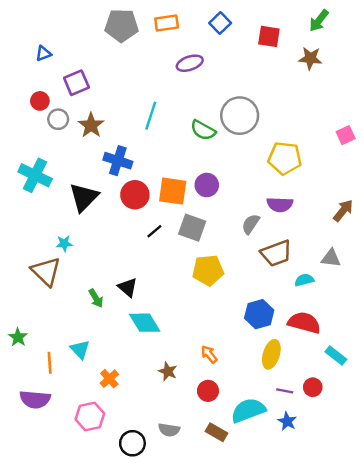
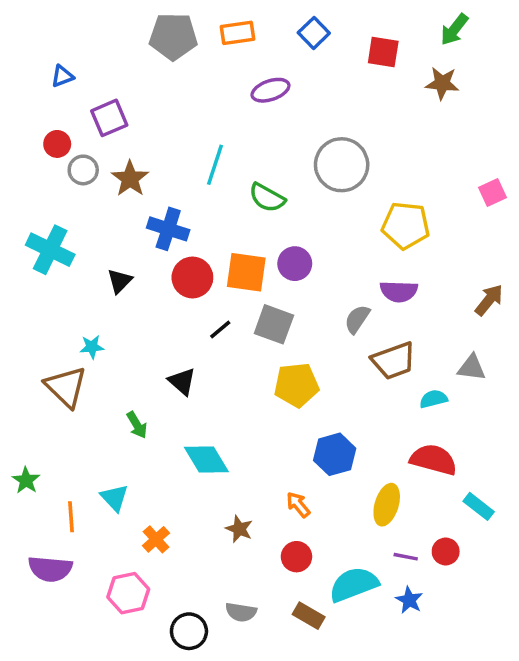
green semicircle: (203, 130) -> (267, 198), moved
black triangle: (84, 197) -> (120, 281), size x0.6
black triangle: (128, 287) -> (182, 382), moved
blue hexagon: (259, 314) -> (335, 454), moved

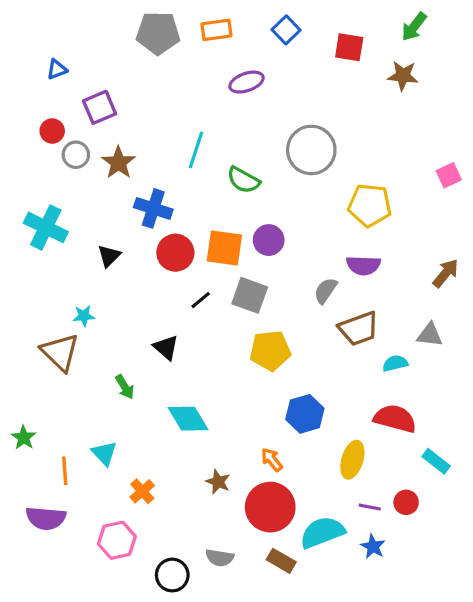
red circle: (296, 557) -> (270, 507), size x1.8

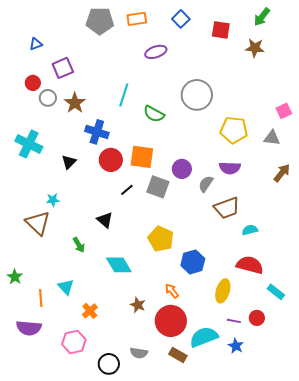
purple circle: (269, 240) -> (182, 169), moved
gray triangle: (430, 335) -> (272, 138), moved
yellow pentagon: (270, 351) -> (161, 239), moved, turned 30

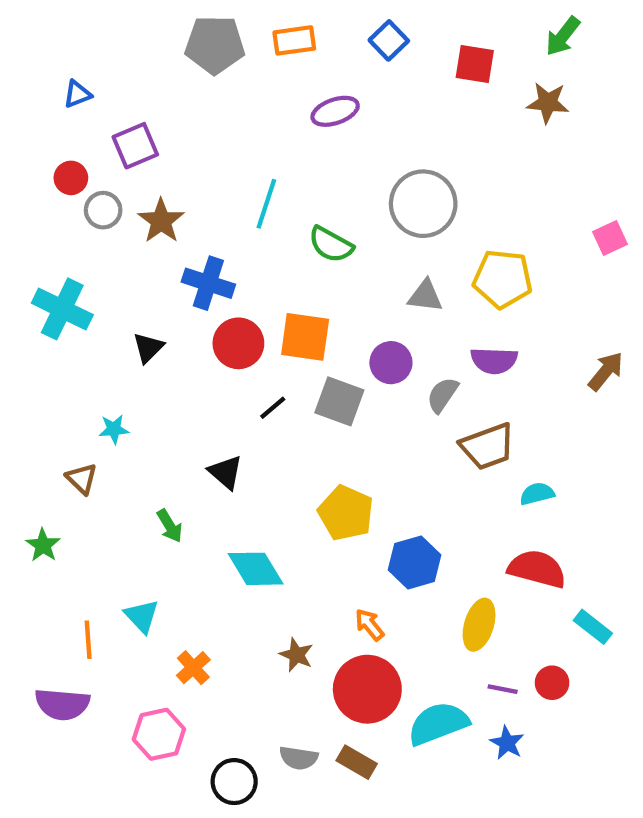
gray triangle: (272, 138) -> (425, 296), moved
brown triangle: (38, 223) -> (82, 479), size x0.6
green star: (15, 277) -> (43, 545), moved
brown rectangle: (178, 355) -> (357, 762), moved

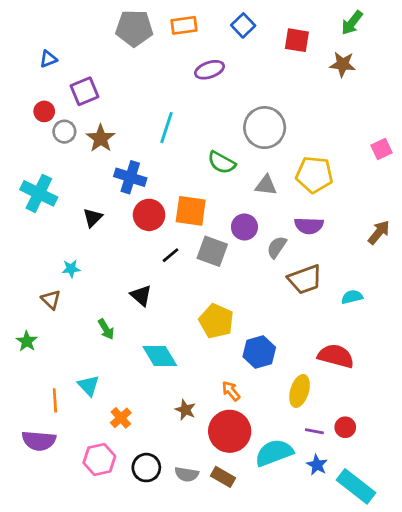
green semicircle: (331, 244) -> (222, 162), moved
cyan semicircle: (537, 494) -> (352, 297), moved
cyan rectangle: (593, 627) -> (356, 486), moved, size x1.6
black circle: (234, 782) -> (146, 468), moved

